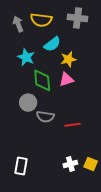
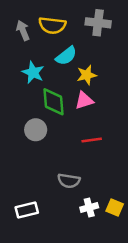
gray semicircle: (45, 117) -> (69, 181), moved
red line: (72, 125) -> (92, 140), moved
white rectangle: (21, 166) -> (27, 210), turned 66

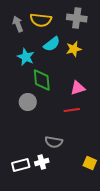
yellow star: (87, 75) -> (74, 49), moved
pink triangle: (84, 100) -> (78, 88), moved
white cross: (89, 207) -> (42, 162), moved

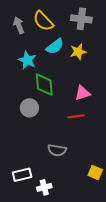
yellow semicircle: (41, 20) -> (43, 21), turned 40
white cross: (42, 162) -> (44, 187), moved

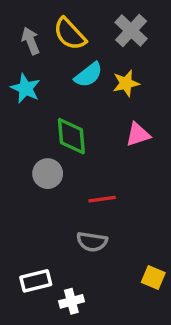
gray cross: (81, 19) -> (131, 31), turned 36
cyan star: (27, 60) -> (25, 88), moved
pink triangle: (82, 93) -> (138, 134), moved
red line: (76, 116) -> (102, 199), moved

